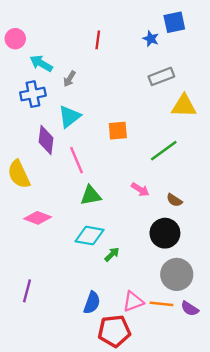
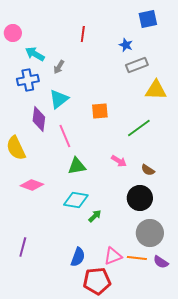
blue star: (151, 39) -> (126, 45), moved

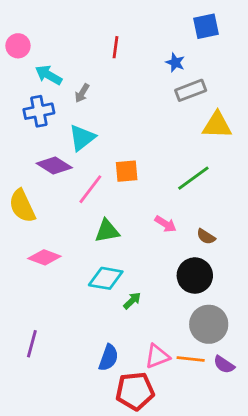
orange square: (100, 111) -> (127, 171), moved
purple diamond: (39, 119) -> (54, 166), turned -65
pink line: (65, 136) -> (90, 189), turned 60

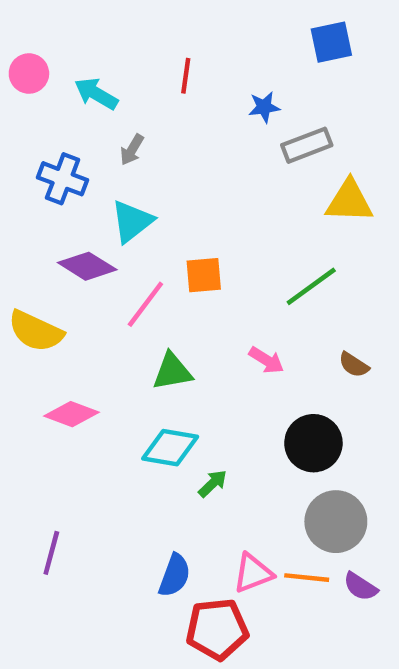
blue star: (175, 63) -> (264, 107), moved, turned -30
cyan arrow: (49, 75) -> (96, 94), moved
blue cross: (39, 111) -> (63, 179), turned 32
yellow semicircle: (22, 206) -> (36, 331), turned -40
brown semicircle: (206, 237) -> (354, 365), moved

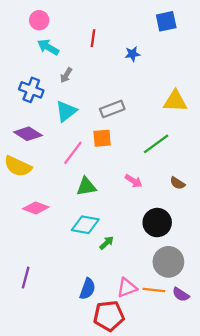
pink circle: (29, 73) -> (39, 20), moved
gray rectangle: (307, 145) -> (112, 109), moved
purple diamond: (87, 266) -> (28, 134), moved

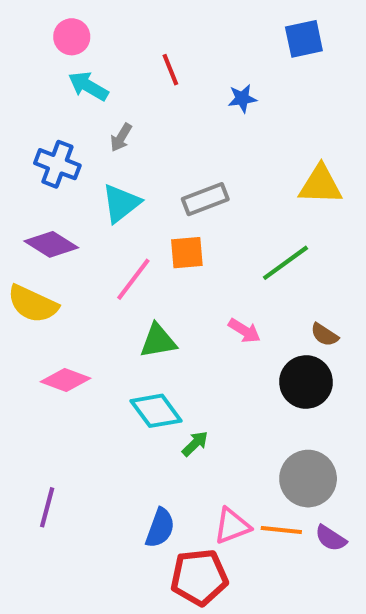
red line: (93, 38) -> (170, 70), turned -30
black circle: (157, 223) -> (306, 382), moved
cyan diamond: (85, 225) -> (156, 411), turned 44

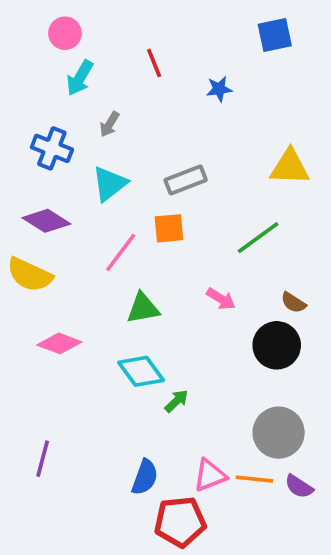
cyan arrow: (88, 86) -> (80, 78), turned -90

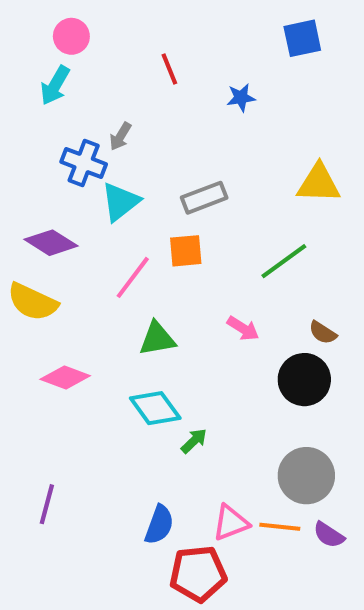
cyan arrow: (80, 78) -> (55, 85), moved
blue cross: (52, 148) -> (84, 163), moved

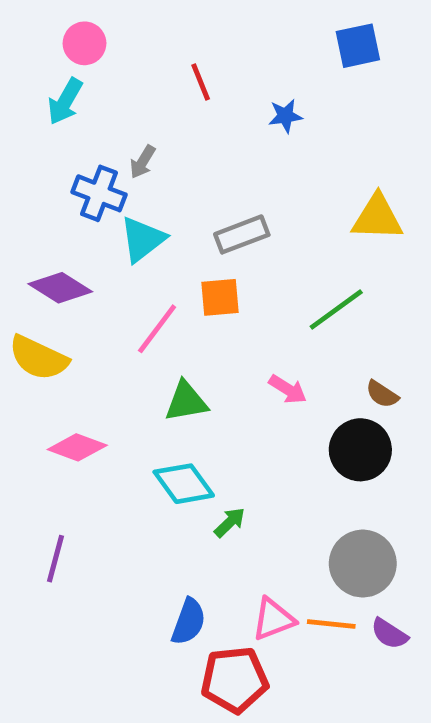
purple line: (47, 504) -> (55, 559), moved

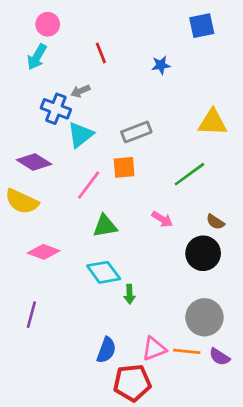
red line: (201, 82) -> (101, 53), moved
gray arrow: (143, 162) -> (80, 91), turned 36
green arrow: (230, 522) -> (129, 294), turned 132

